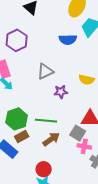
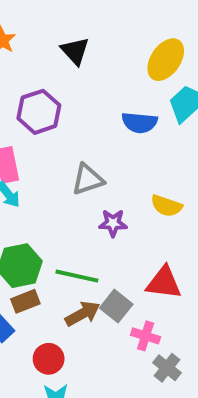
gray square: (78, 133) -> (116, 306), moved
red circle: (44, 169) -> (49, 359), moved

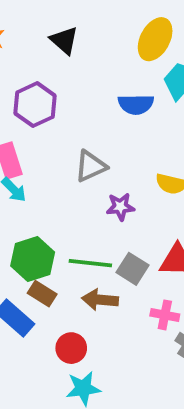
brown rectangle: (25, 301) -> (42, 294), turned 60
gray square: (116, 306) -> (133, 269), moved
brown arrow: (83, 314) -> (100, 300), turned -140

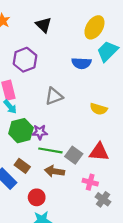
purple star: (120, 207) -> (40, 132), moved
green hexagon: (33, 259) -> (21, 131), moved

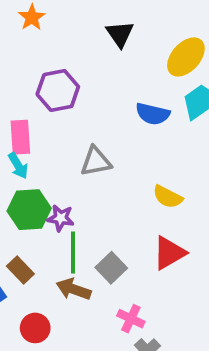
black triangle: (44, 25) -> (120, 34), moved
green line: (50, 150) -> (73, 253), turned 70
red triangle: (99, 152) -> (169, 253), moved, turned -45

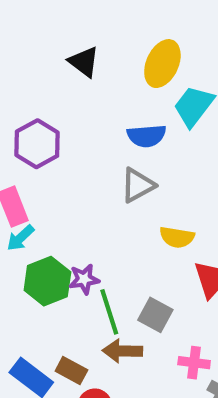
gray triangle: (96, 161) -> (138, 185), moved
cyan arrow: (18, 166) -> (20, 238), turned 96
yellow semicircle: (168, 197) -> (177, 237), moved
brown rectangle: (20, 270) -> (71, 371), moved

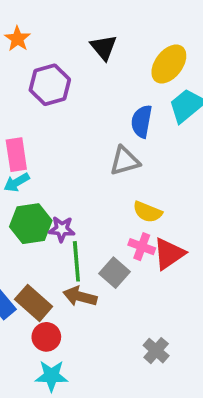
blue semicircle: (147, 136) -> (142, 121), turned 92
purple hexagon: (37, 144) -> (50, 85), moved
pink cross: (194, 363) -> (142, 247), moved
brown rectangle: (71, 371) -> (34, 303), size x1.4

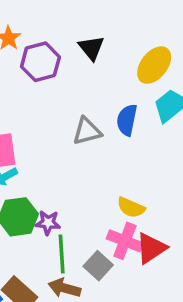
purple hexagon: (50, 85) -> (40, 62), moved
gray triangle: (125, 161) -> (87, 131), moved
pink cross: (142, 247) -> (125, 241), size x1.4

